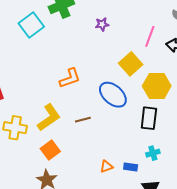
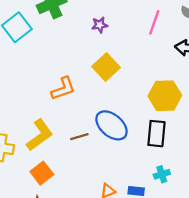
pink line: (150, 36) -> (154, 22), moved
yellow square: (131, 64) -> (106, 67), moved
blue ellipse: (113, 95) -> (112, 125), moved

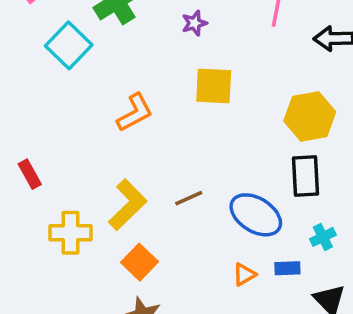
yellow square: (106, 67) -> (214, 86), turned -36
orange L-shape: (63, 89) -> (135, 113), moved
blue ellipse: (112, 125) -> (256, 215), moved

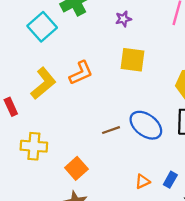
yellow L-shape: (128, 205) -> (43, 83), moved
blue ellipse: (256, 215) -> (146, 125), moved
blue rectangle: (287, 268) -> (170, 180), turned -63

